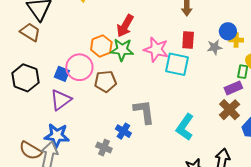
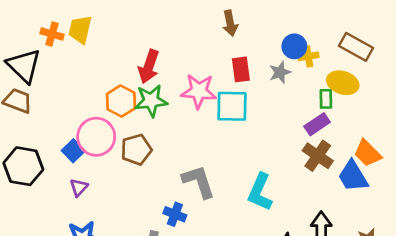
blue square: (62, 74) -> (73, 151), turned 35
purple triangle: (61, 100) -> (79, 187), size x0.6

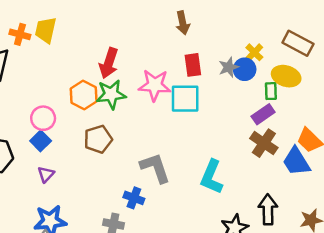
blue circle: (294, 46) -> (245, 69), moved
yellow cross: (308, 56) -> (254, 52), turned -36
pink circle: (96, 137) -> (43, 118), moved, size x0.7

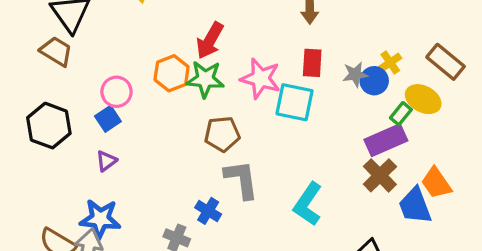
green rectangle: (271, 91) -> (401, 114), turned 30
purple rectangle: (263, 114) -> (386, 140), size x1.4
brown pentagon: (98, 139) -> (222, 134), moved

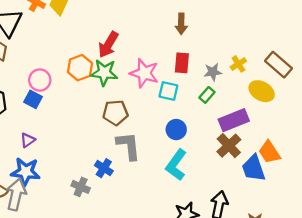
blue circle: (374, 81) -> (176, 130), moved
cyan square: (294, 102) -> (168, 91), size x0.7
green rectangle: (401, 114) -> (207, 95), moved
blue square: (108, 119) -> (33, 99), turned -30
purple triangle: (106, 161) -> (28, 140), moved

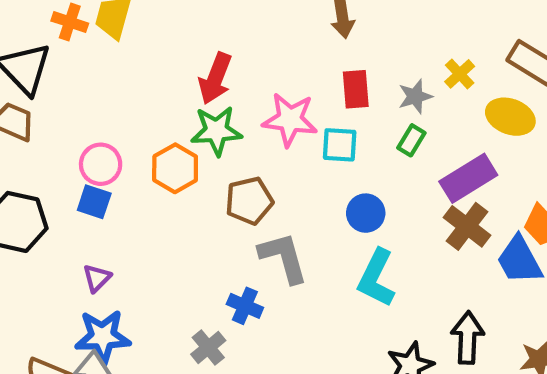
orange hexagon: (80, 68) -> (175, 168), moved
gray cross: (81, 187) -> (208, 347), turned 36

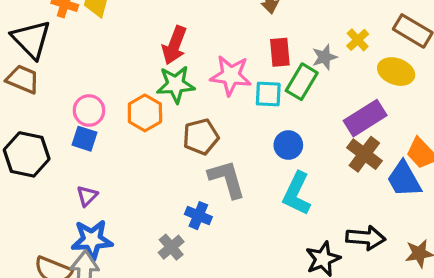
green rectangle: (411, 140) -> (302, 82), moved, size x1.5
black arrow: (467, 338) -> (366, 238), turned 93

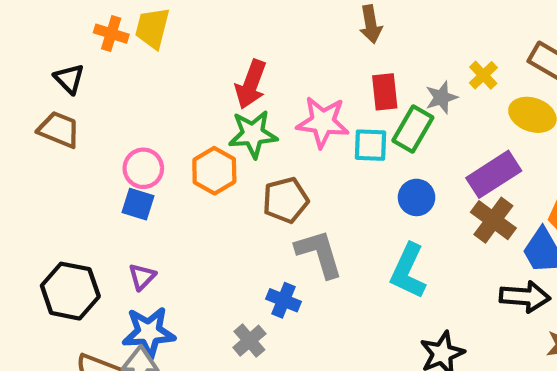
black triangle: (31, 39) -> (69, 79), size x0.6
blue circle: (288, 145) -> (417, 197), moved
black hexagon: (27, 154) -> (70, 291), moved
black arrow: (366, 238) -> (525, 297), moved

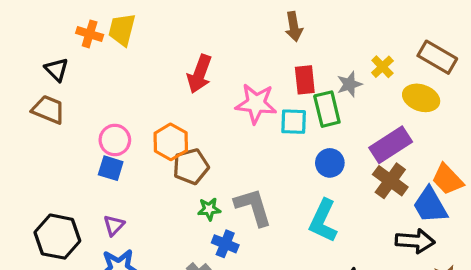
green rectangle: (413, 129) -> (327, 109), turned -44
green star: (253, 134) -> (209, 209), moved, size x0.6
brown pentagon: (286, 200) -> (191, 166), moved

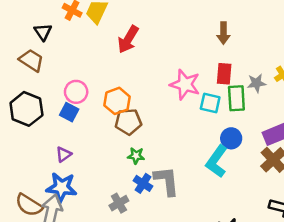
red arrow: (199, 74) -> (128, 39), moved
gray L-shape: (253, 207) -> (167, 181), moved
cyan L-shape: (323, 221) -> (217, 161), moved
black hexagon: (57, 237) -> (26, 109), moved

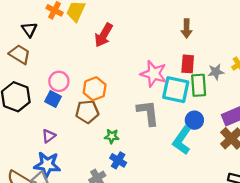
cyan square: (210, 103) -> (176, 90), size x1.5
brown pentagon: (128, 122) -> (87, 112), moved
gray L-shape: (167, 181) -> (148, 113), moved

